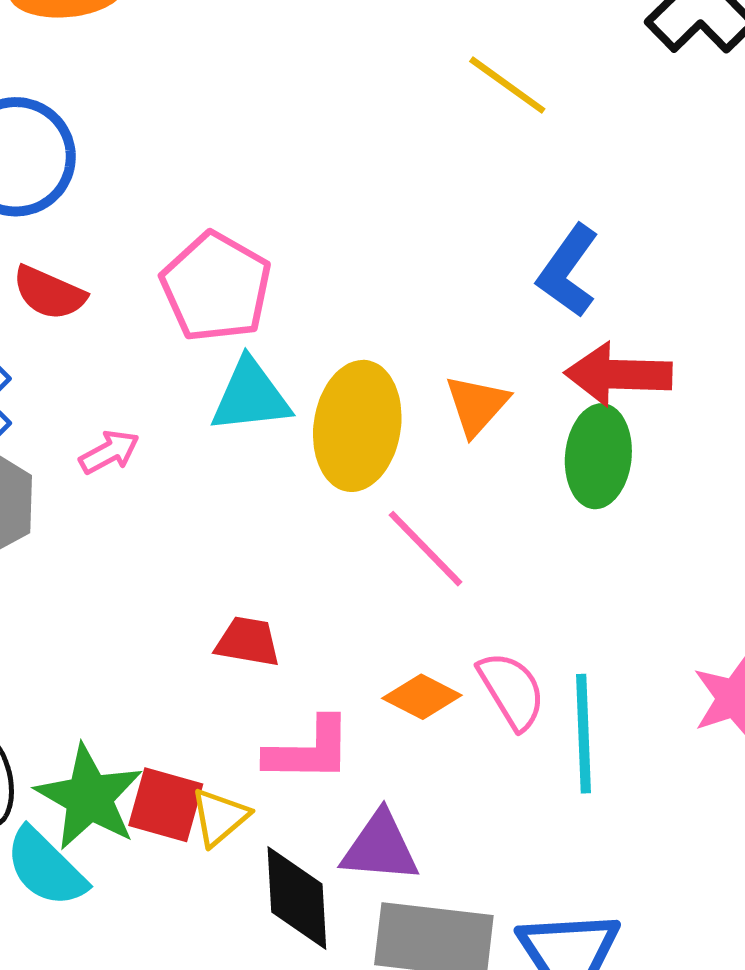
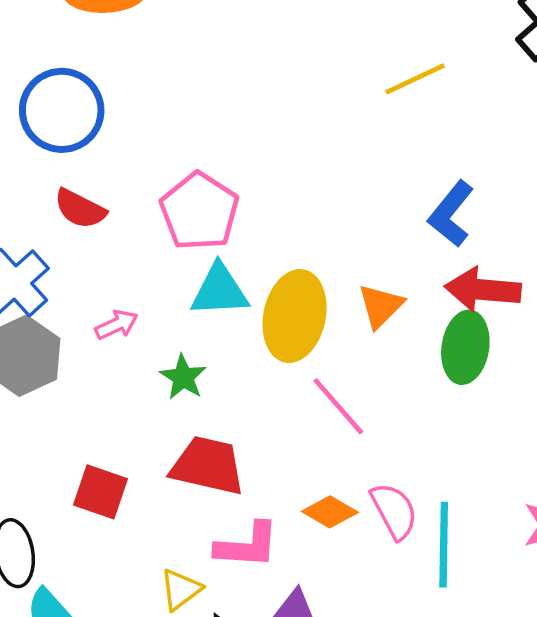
yellow line: (507, 85) -> (415, 79), turned -64
red trapezoid: (248, 642) -> (208, 466), size x1.6
green star: (89, 797) -> (183, 377), moved, size x0.6
red square: (166, 805) -> (100, 492), moved

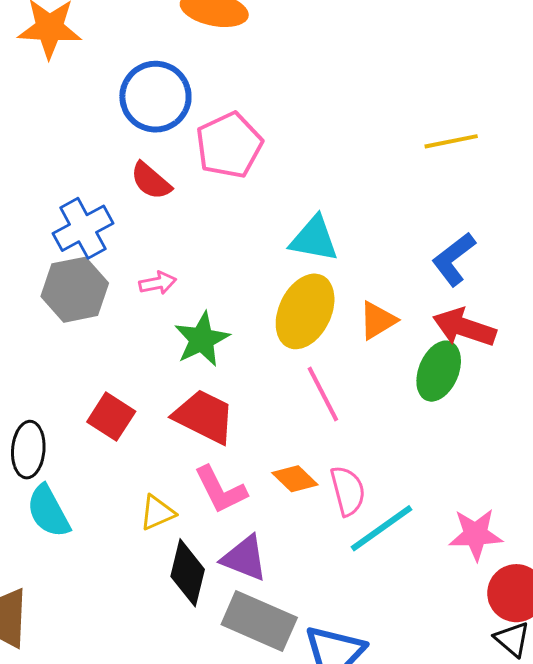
pink pentagon: (199, 211) -> (229, 145), moved
cyan triangle: (220, 291) -> (314, 239), moved
green star: (183, 377) -> (202, 339), size x1.4
pink L-shape: (247, 545) -> (220, 490), turned 46
cyan line: (444, 545) -> (381, 528), turned 40

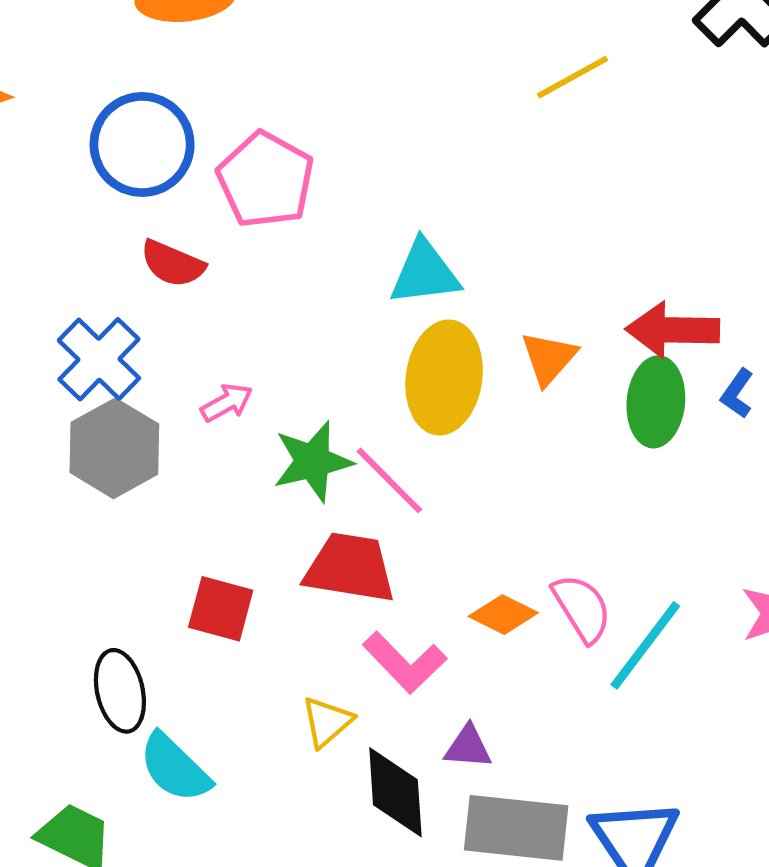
blue L-shape: (454, 259) -> (737, 394), moved, size x0.6
green star: (202, 339) -> (313, 461), turned 30
pink line: (323, 394) -> (389, 480), moved
purple triangle: (244, 558) -> (468, 747), size x0.7

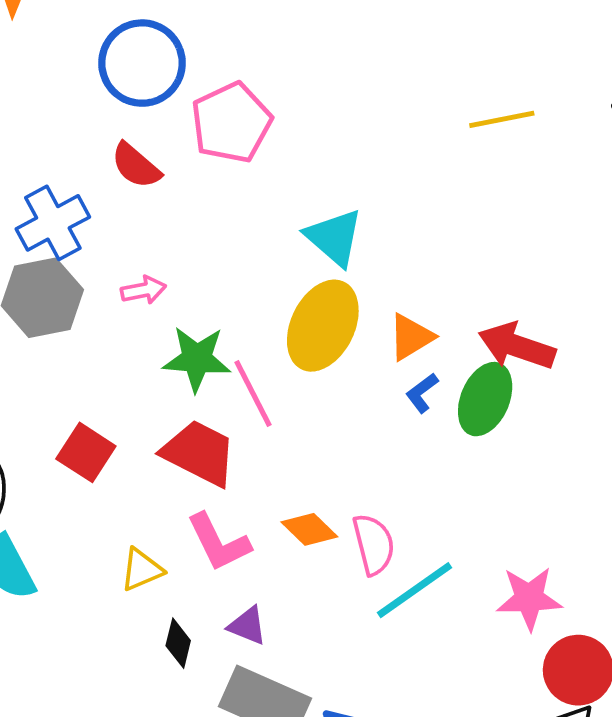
cyan triangle: (425, 273) -> (334, 237), turned 30
blue L-shape: (737, 394) -> (422, 393), moved
black diamond: (395, 792) -> (178, 643), size x0.6

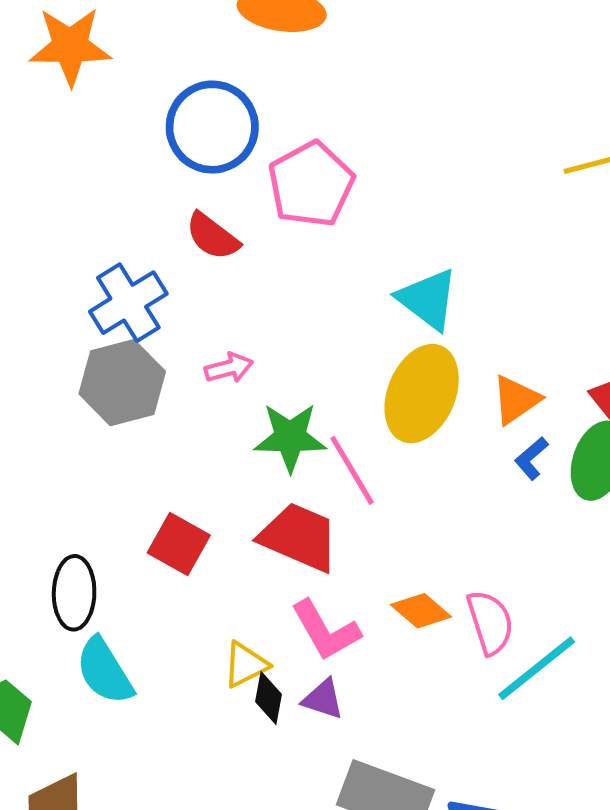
purple triangle: (247, 626) -> (323, 699), moved
black diamond: (178, 643) -> (269, 698), moved

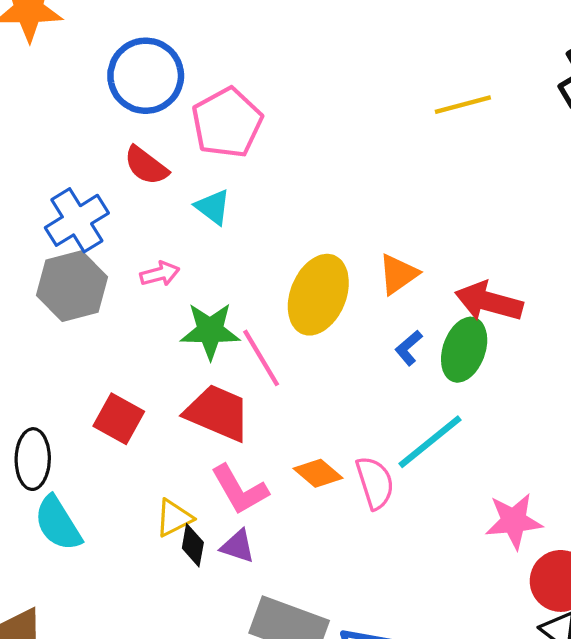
cyan triangle: (428, 299) -> (213, 207), moved, size x0.7
orange triangle: (516, 400) -> (398, 274), moved
cyan line: (537, 668) -> (430, 442), moved

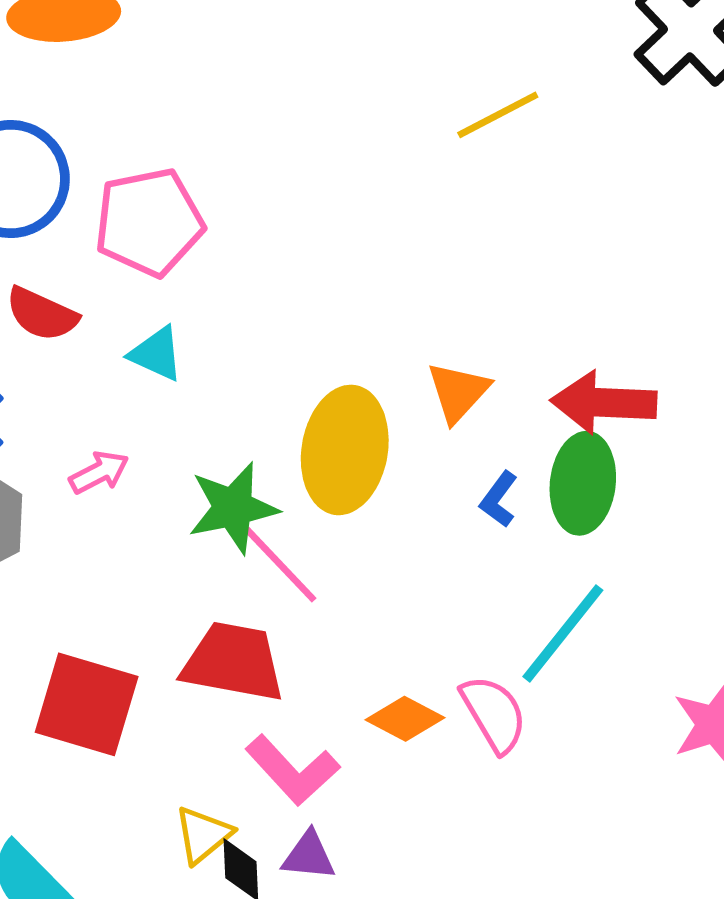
pink pentagon: (227, 123) -> (149, 222), turned 30
green star: (210, 331) -> (233, 508), moved
red square: (119, 419) -> (87, 704), size x1.4

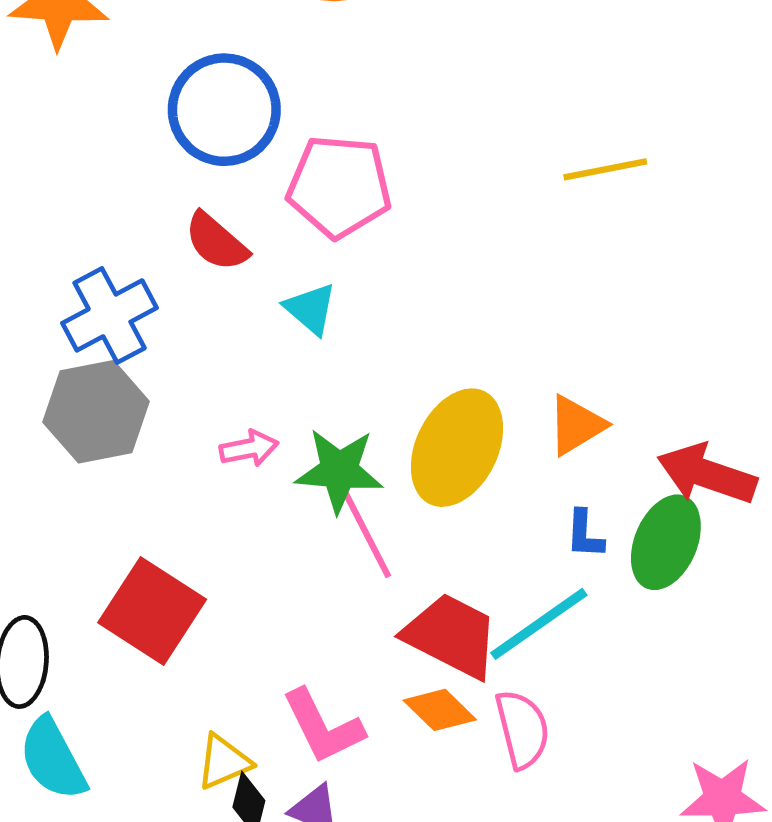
yellow line: (498, 115) -> (605, 169), moved
pink arrow: (99, 472) -> (249, 448), moved
blue L-shape: (499, 499) -> (585, 534), turned -50
cyan line: (563, 633) -> (539, 624), moved
red trapezoid: (233, 662) -> (451, 636), moved

